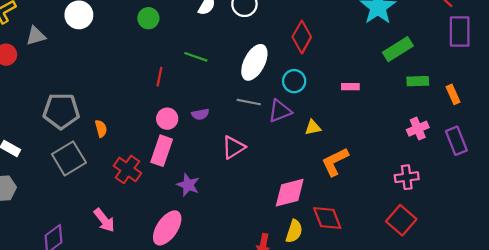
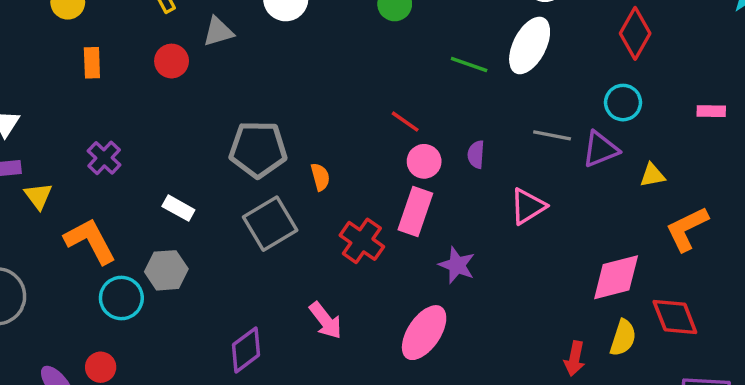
white ellipse: (254, 62) -> (530, 45), moved
red line: (159, 77) -> (405, 122), moved, turned -66
purple semicircle: (200, 114) -> (476, 154), turned 105

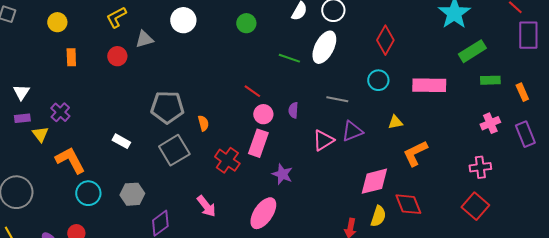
pink rectangle: (711, 111) -> (429, 85), size x2.0
purple triangle: (601, 149) -> (352, 131), moved
purple cross: (104, 158) -> (60, 112), moved
gray hexagon: (166, 270) -> (132, 194), moved

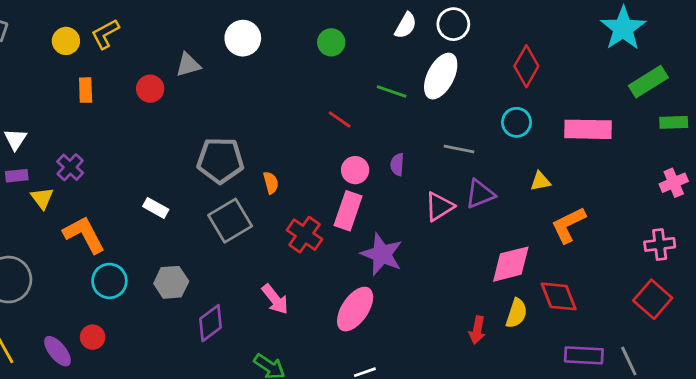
yellow L-shape: (116, 17) -> (105, 34), moved
red line: (252, 91) -> (340, 120), moved
purple star: (282, 174) -> (382, 254), size x1.4

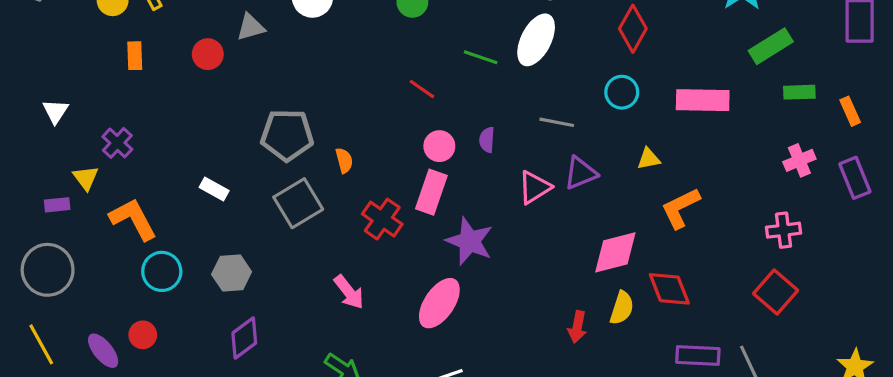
purple rectangle: (17, 176) -> (57, 205), moved
purple diamond: (211, 323) -> (244, 338), moved

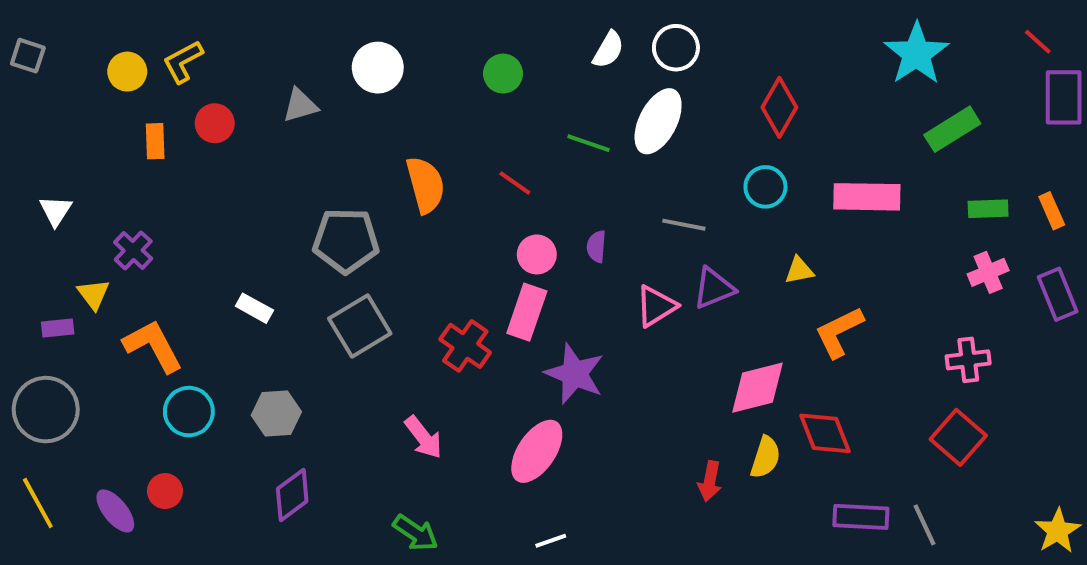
red circle: (208, 54) -> (215, 123), moved
green rectangle: (799, 92) -> (988, 209), moved
orange semicircle: (344, 160) -> (425, 185), moved, size x1.8

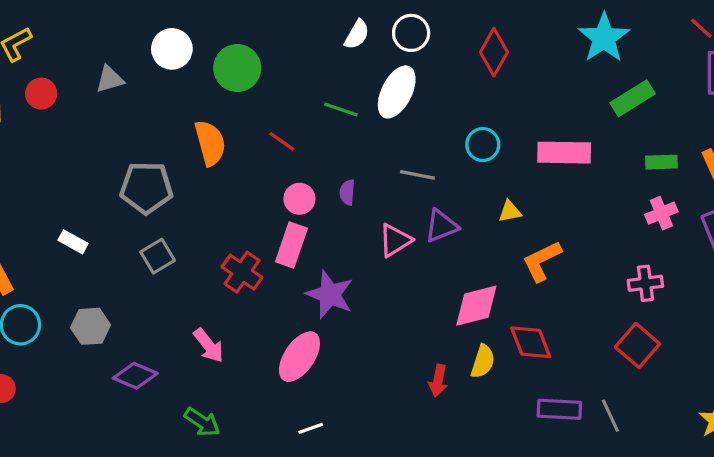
green circle: (503, 74) -> (237, 68), moved, size x1.5
red diamond: (779, 107) -> (494, 52), moved
gray square: (360, 326) -> (158, 256), size x0.7
purple diamond: (292, 495) -> (135, 376), moved, turned 60

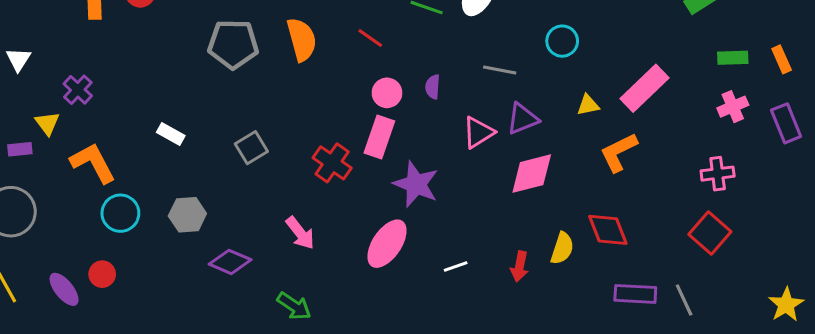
pink rectangle: (564, 153) -> (644, 88), moved, turned -45
gray pentagon: (146, 188) -> (233, 44), moved
pink diamond: (476, 306) -> (532, 174), moved
white line: (311, 428) -> (456, 267), moved

